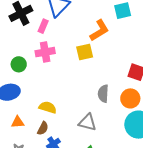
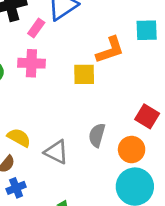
gray triangle: (87, 122) -> (56, 152), moved

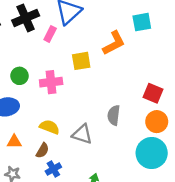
pink cross: (31, 63) -> (51, 82), moved
yellow square: (84, 74) -> (81, 61), moved
orange circle: (132, 150) -> (157, 122), moved

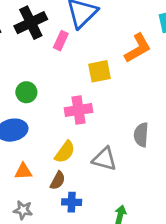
pink cross: (51, 82) -> (78, 110), moved
yellow semicircle: (49, 127) -> (65, 152), turned 108
blue cross: (53, 169) -> (72, 202), turned 35

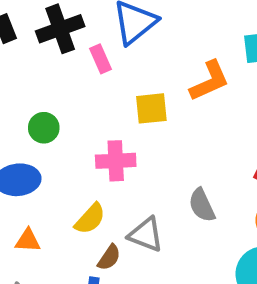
pink rectangle: (61, 41) -> (101, 59), turned -54
gray semicircle: (141, 135) -> (202, 205), turned -35
brown semicircle: (58, 181) -> (109, 257), moved

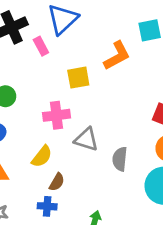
gray semicircle: (202, 205) -> (120, 159), moved, turned 35
gray triangle: (146, 235) -> (86, 139), moved

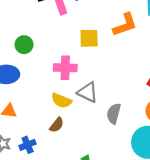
yellow semicircle: (42, 156) -> (61, 101), moved, turned 66
blue cross: (47, 206) -> (28, 145), moved, turned -35

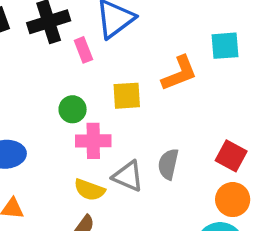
green circle: (24, 45) -> (73, 109), moved
gray semicircle: (114, 114) -> (168, 164), moved

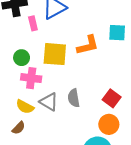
yellow square: (127, 96) -> (55, 54), size x1.4
gray semicircle: (168, 164) -> (74, 98), turned -30

